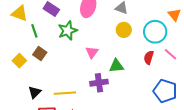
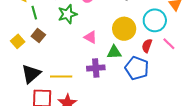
yellow circle: (124, 30) -> (124, 29), moved, size x1.5
pink triangle: (92, 52) -> (90, 37), turned -40
blue pentagon: (165, 91) -> (137, 68), moved
black triangle: (35, 92) -> (31, 74), size x1.5

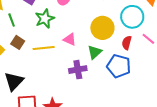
green triangle: (114, 52) -> (95, 52), turned -35
yellow line: (61, 77) -> (44, 48), moved

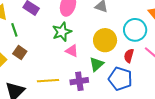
green star: (45, 19) -> (62, 32), moved
yellow line: (44, 48) -> (48, 81), moved

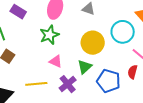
pink triangle: (72, 51) -> (56, 61), moved
red semicircle: (129, 56) -> (133, 72), moved
purple cross: (79, 81) -> (68, 84), turned -30

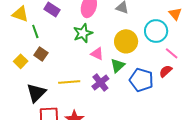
pink triangle: (56, 61) -> (97, 54), moved
red semicircle: (133, 72) -> (166, 71), turned 32

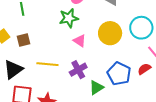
brown square: (41, 54) -> (24, 40), moved, turned 32
green triangle: (118, 66) -> (96, 88), moved

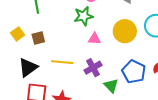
pink triangle: (80, 41) -> (94, 39), turned -32
green triangle: (96, 88) -> (111, 86), turned -42

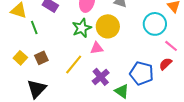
yellow circle: (125, 31) -> (108, 26), moved
yellow line: (62, 62) -> (74, 64), moved, turned -45

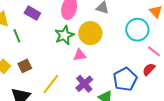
yellow line: (74, 64) -> (51, 84), moved
blue pentagon: (142, 73) -> (125, 79), turned 30

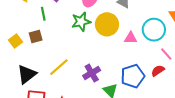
green line: (17, 36) -> (43, 14), moved
pink triangle: (80, 55) -> (131, 38), moved
brown square: (25, 66) -> (36, 37), moved

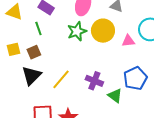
yellow square: (16, 41) -> (13, 49), moved, turned 32
purple cross: (92, 73) -> (94, 81), turned -30
black triangle: (27, 74) -> (31, 76), moved

